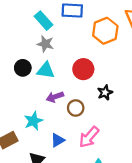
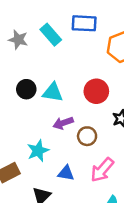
gray star: (45, 44) -> (18, 40), moved
blue triangle: (58, 140) -> (66, 173), turned 40

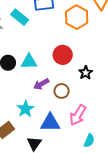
blue triangle: (66, 173) -> (50, 123), size x1.5

